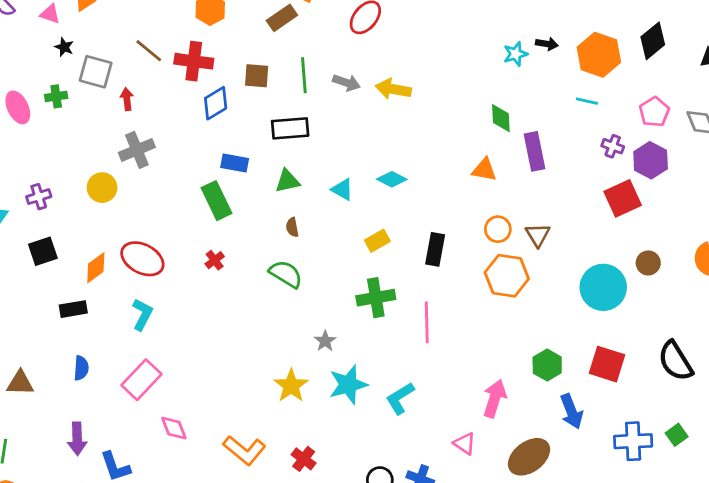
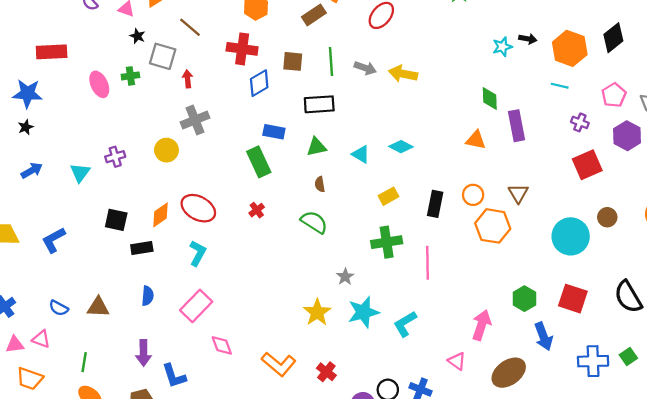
brown line: (149, 51) -> (190, 27), moved
purple hexagon: (651, 160) -> (627, 136), moved
orange circle: (498, 229) -> (473, 195), moved
black square: (43, 251) -> (116, 220), moved, turned 30

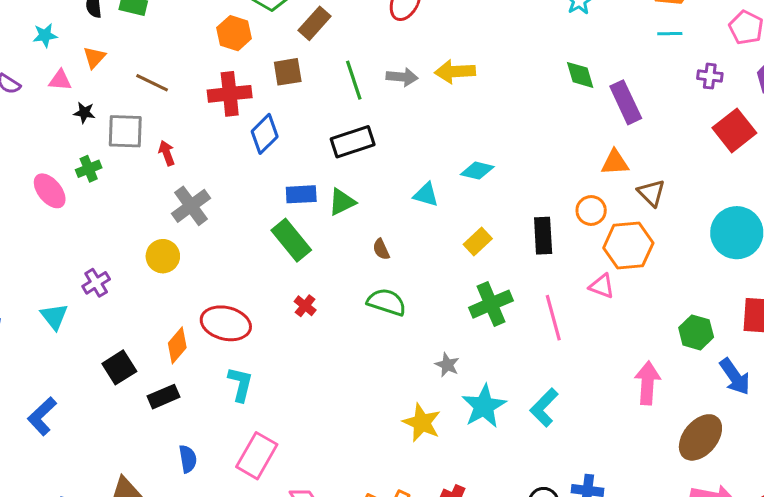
brown square: (293, 61) -> (288, 72), moved
orange triangle: (476, 140) -> (615, 162), moved
green triangle: (316, 147) -> (342, 202), moved
black square: (116, 220) -> (119, 367), turned -30
pink triangle: (457, 361) -> (602, 286), moved

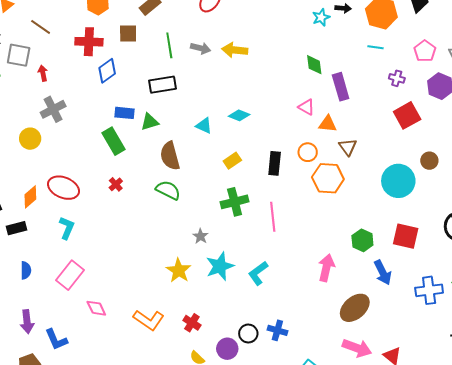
brown semicircle: (381, 249) -> (170, 156), size x2.0
pink triangle: (602, 286) -> (306, 107), moved

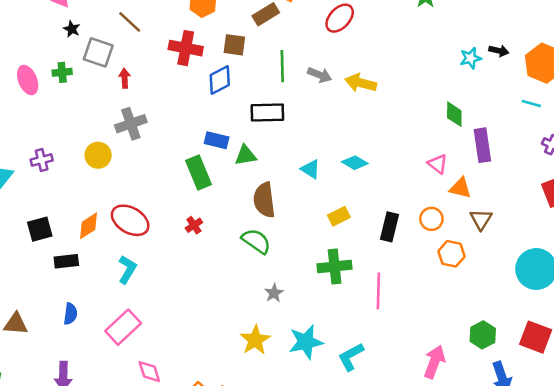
blue diamond: (107, 71) -> (220, 80), moved
orange hexagon: (328, 178) -> (452, 254), size x0.7
gray star: (201, 236) -> (274, 293), moved

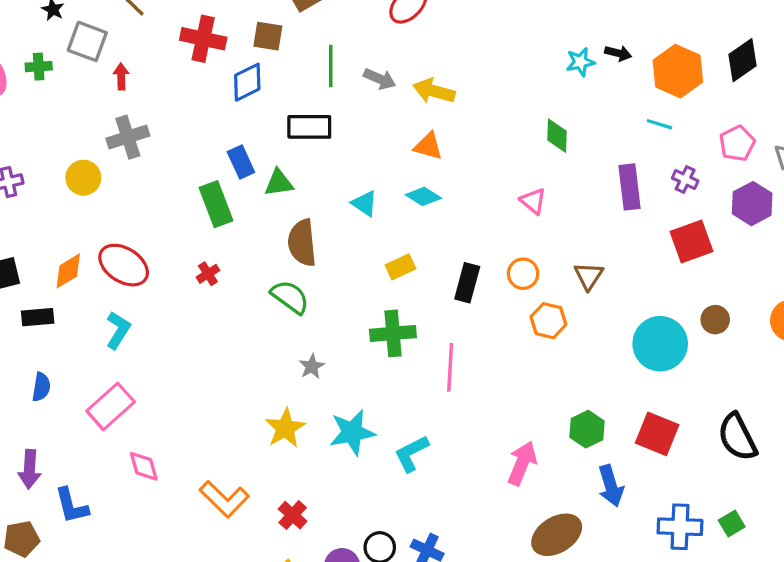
blue rectangle: (217, 140) -> (241, 162), turned 50
purple rectangle: (482, 145) -> (629, 187), moved
orange triangle: (460, 188) -> (428, 146), moved

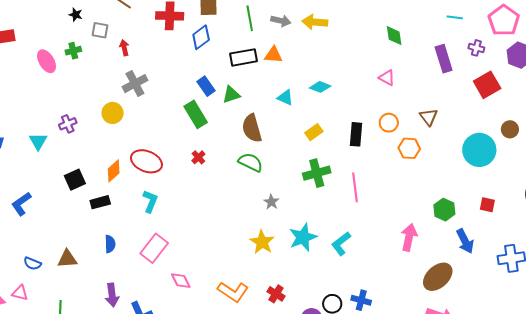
gray square: (87, 41) -> (100, 30), size x0.7
pink pentagon: (737, 143) -> (504, 20), size x1.4
orange triangle: (428, 146) -> (273, 55), moved
red square: (657, 434) -> (487, 205), size x0.6

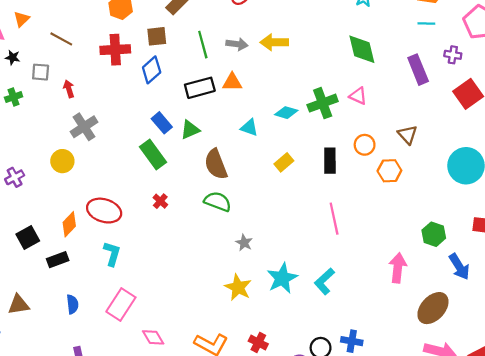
green diamond: (394, 36) -> (362, 49), size x1.4
green cross: (317, 173) -> (323, 103), moved
brown triangle: (67, 259) -> (18, 305), moved

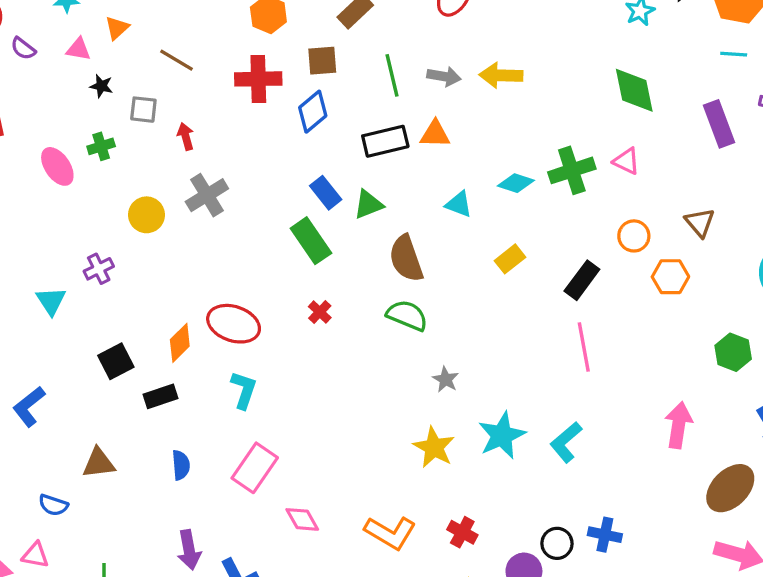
yellow circle: (62, 161) -> (146, 215), moved
black rectangle: (330, 161) -> (582, 280), moved, turned 35
green hexagon: (434, 234) -> (733, 352), moved

